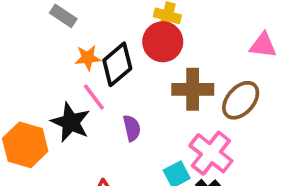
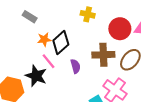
red circle: (163, 42) -> (120, 29), moved
purple semicircle: (132, 128) -> (75, 66), moved

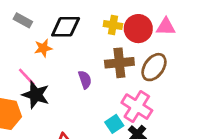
yellow cross: (88, 14) -> (113, 25), moved
black diamond: (61, 42) -> (66, 27), moved, turned 45
pink line: (48, 61) -> (27, 77), moved

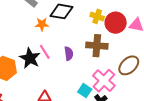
brown ellipse: (154, 67) -> (129, 65), moved
pink line: (27, 77) -> (45, 52), moved
cyan square: (114, 124) -> (85, 91), turned -32

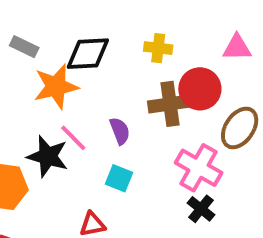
red circle: (116, 23) -> (200, 89), moved
orange star: (42, 24) -> (56, 87), size x1.6
cyan square: (85, 91) -> (119, 178), moved

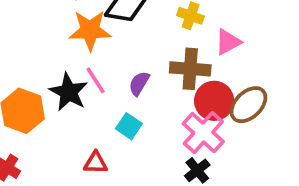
pink triangle: (237, 48) -> (228, 42), moved, turned -40
red circle: (200, 89) -> (214, 101), moved
purple semicircle: (120, 131) -> (139, 83), turned -140

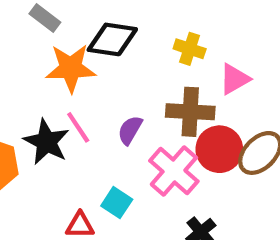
cyan square: (129, 126) -> (117, 203), moved
pink cross: (203, 133) -> (174, 171), moved

